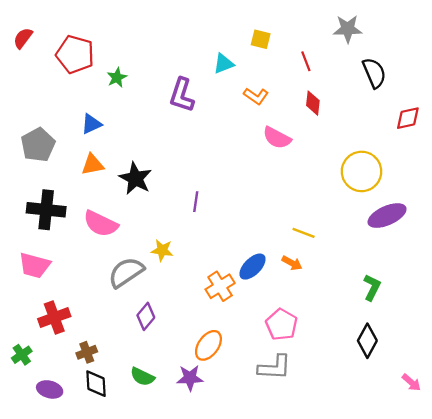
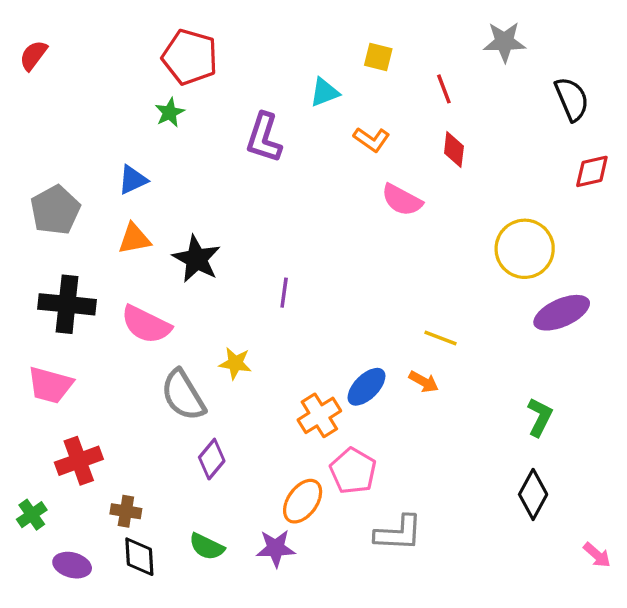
red pentagon: (75, 54) -> (190, 57), moved
black semicircle: (374, 73) -> (572, 99), moved
gray semicircle: (126, 272) -> (183, 395), turned -87
pink pentagon: (282, 325) -> (353, 471), moved
brown cross: (87, 352) -> (126, 511), turned 30

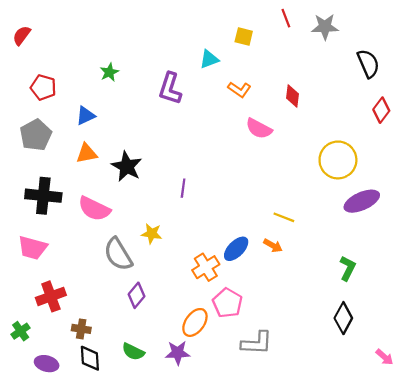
red pentagon: (190, 57) -> (43, 87), moved, size x0.7
red line: (444, 89) -> (286, 18), moved
red diamond: (592, 171) -> (381, 110), turned -40

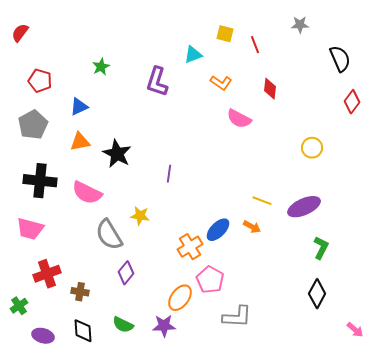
red line: (286, 18) -> (255, 45), moved
gray star: (325, 27) -> (300, 25), size x0.7
yellow circle: (338, 160) -> (312, 148), size x0.6
purple ellipse: (362, 201) -> (304, 207), moved
brown cross: (81, 329) -> (80, 292), moved

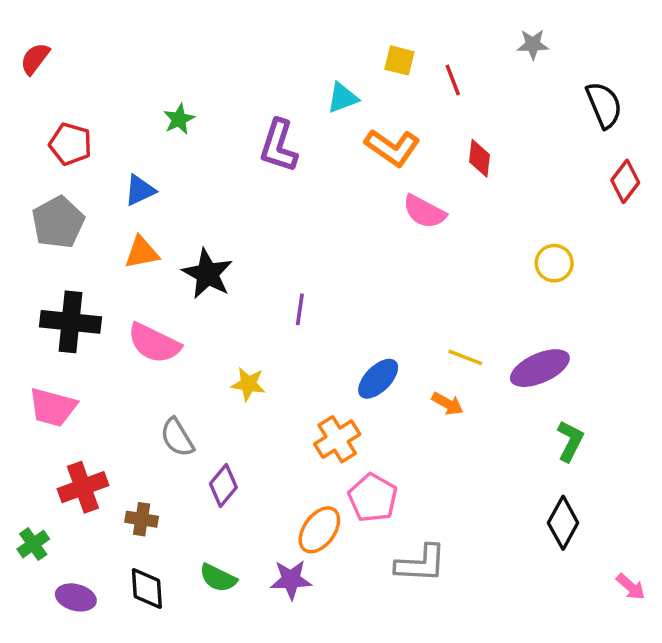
orange L-shape: (221, 83) -> (392, 148), size x1.4
blue ellipse: (218, 230) -> (378, 379), moved
gray semicircle: (109, 235) -> (177, 437), moved, size x0.7

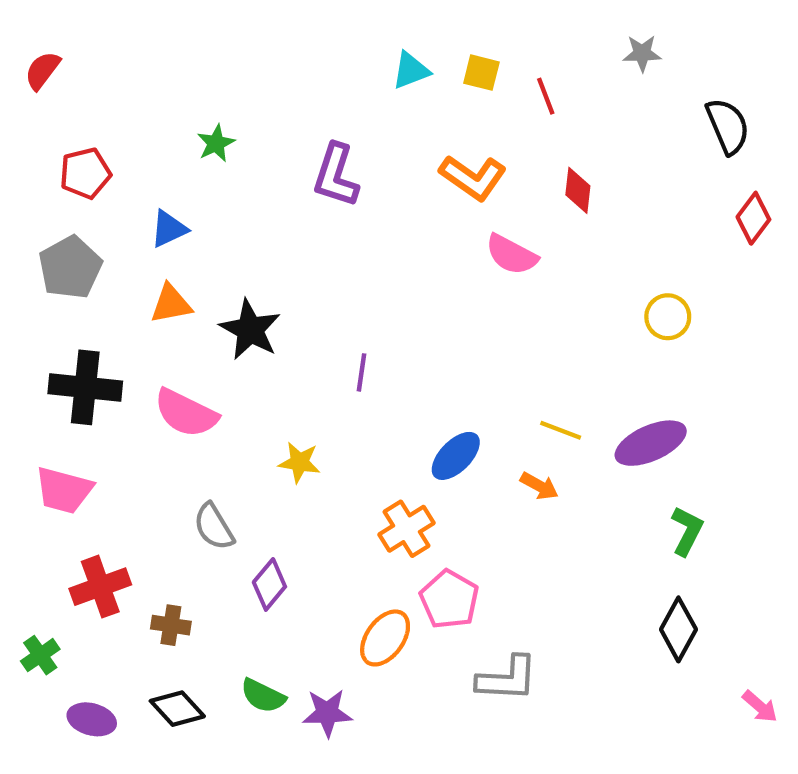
cyan triangle: (343, 98) -> (411, 70), moved
red pentagon: (71, 144) -> (85, 173), turned -30
purple star: (291, 580) -> (327, 713), moved
black diamond: (147, 589) -> (177, 709), turned -39

